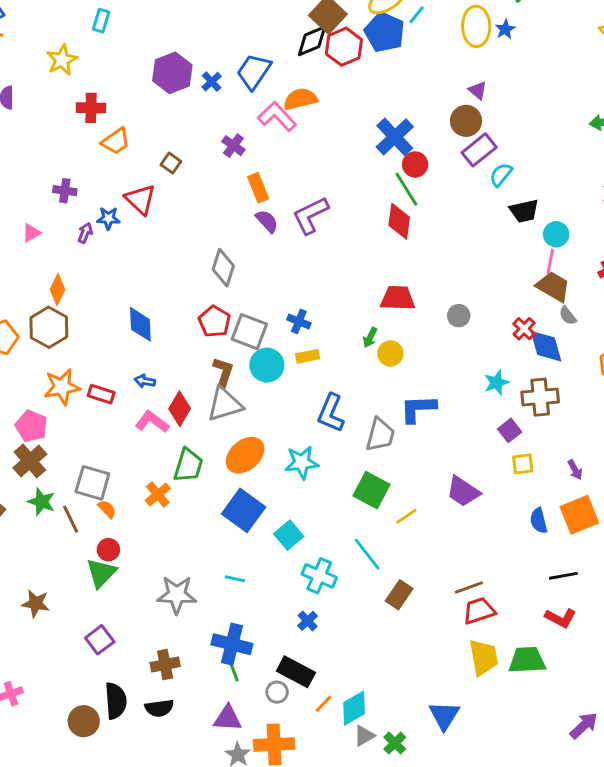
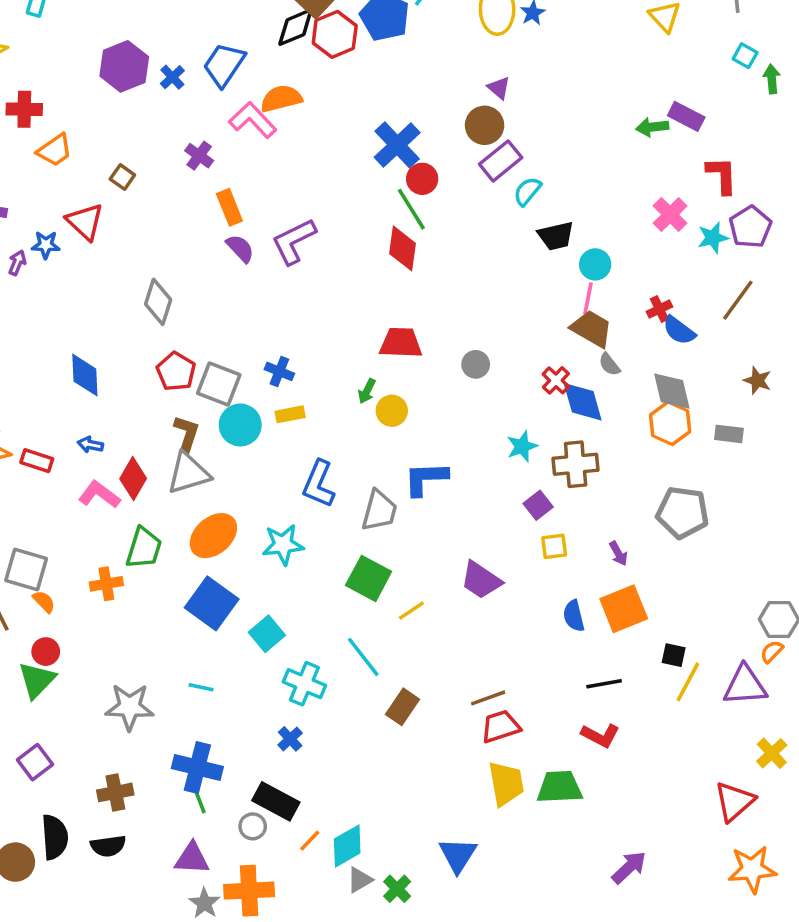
gray diamond: (223, 268) -> (158, 302), moved
orange cross: (158, 494) -> (106, 584), turned 30

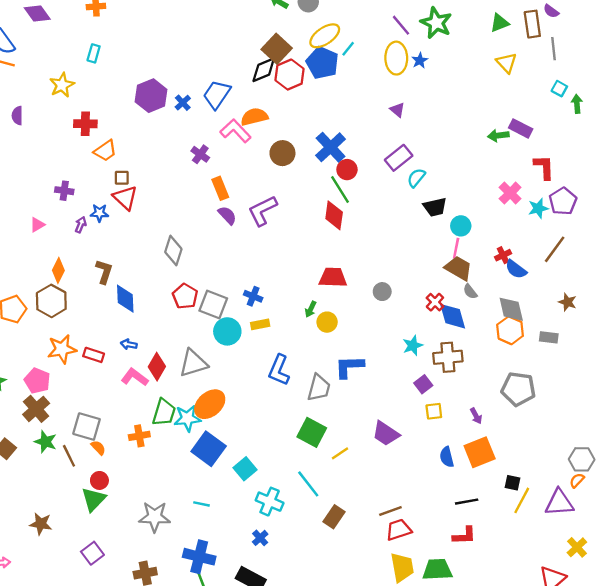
brown circle: (485, 125) -> (282, 153), moved
brown square: (122, 177) -> (122, 178), moved, turned -35
brown L-shape: (187, 434) -> (104, 272), moved
cyan star: (283, 545) -> (187, 418), moved
red L-shape: (601, 735) -> (464, 536), turned -30

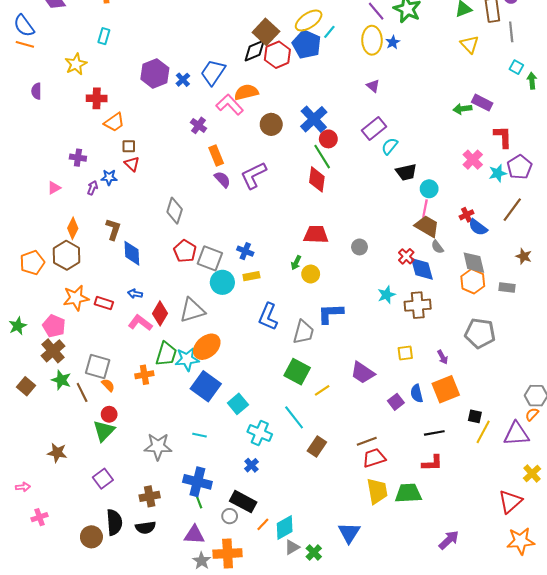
red triangle: (125, 198) -> (132, 164), size x0.7
purple square: (423, 384) -> (396, 402), moved

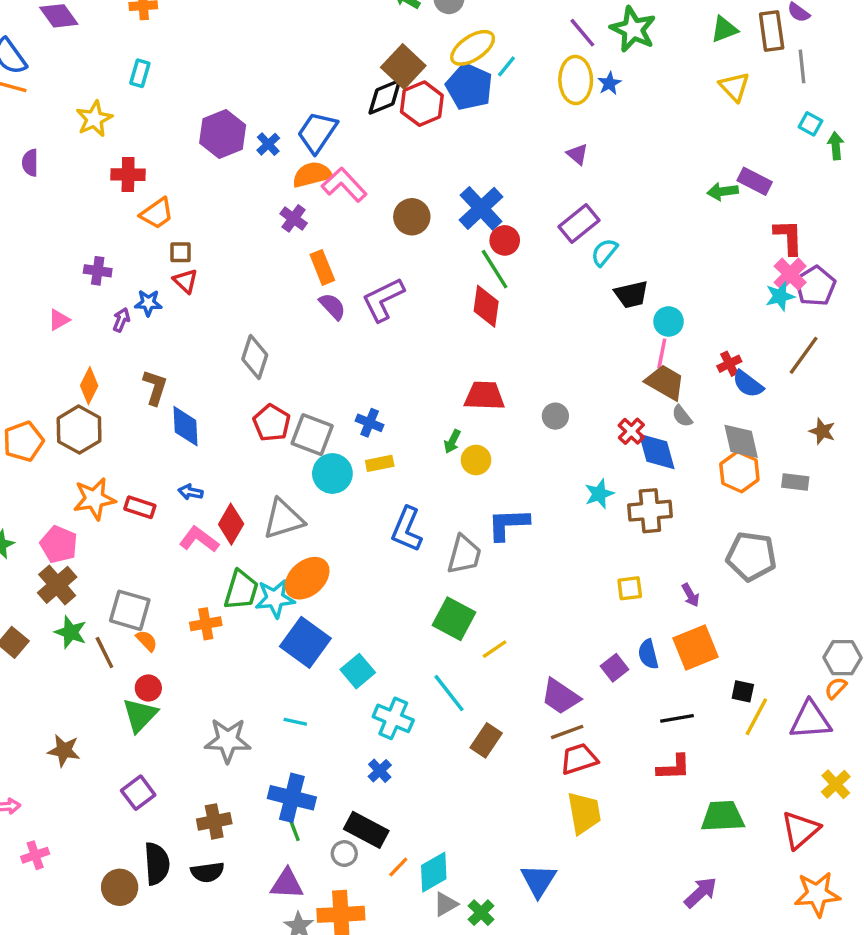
orange semicircle: (246, 92) -> (312, 175), moved
pink cross: (473, 160) -> (790, 274), moved
purple trapezoid: (363, 373) -> (560, 696), moved
green trapezoid: (408, 493) -> (723, 816), moved

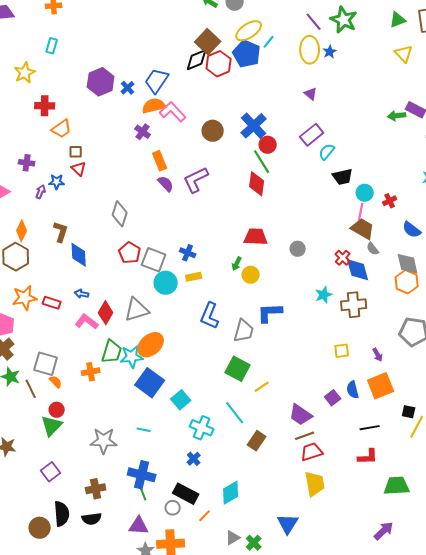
red cross: (729, 364) -> (390, 201), moved
cyan diamond: (434, 872) -> (231, 493), moved

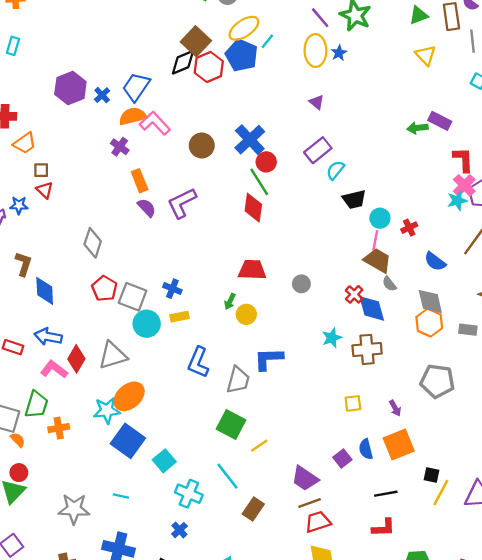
blue arrow: (82, 294) -> (48, 337), size x1.6
green trapezoid: (112, 352) -> (36, 405), moved

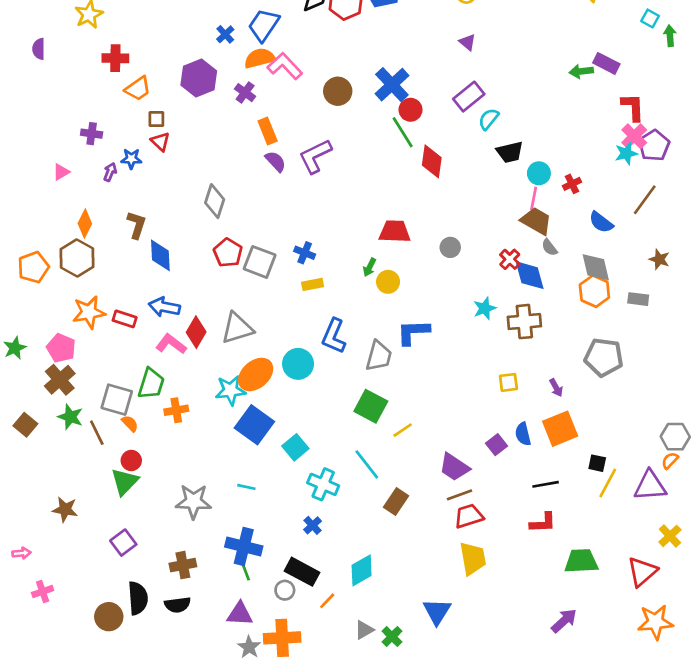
purple hexagon: (70, 88) -> (199, 78), moved
red diamond: (253, 208) -> (432, 161), moved
cyan circle: (147, 324) -> (298, 364), moved

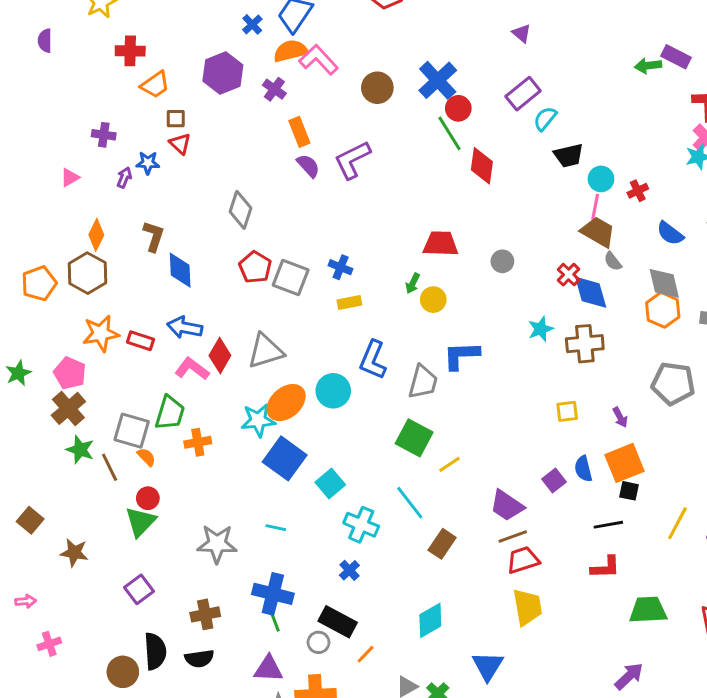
brown square: (25, 425) -> (30, 520), moved
black square: (597, 463) -> (629, 491), moved
cyan diamond: (362, 570) -> (430, 620), moved

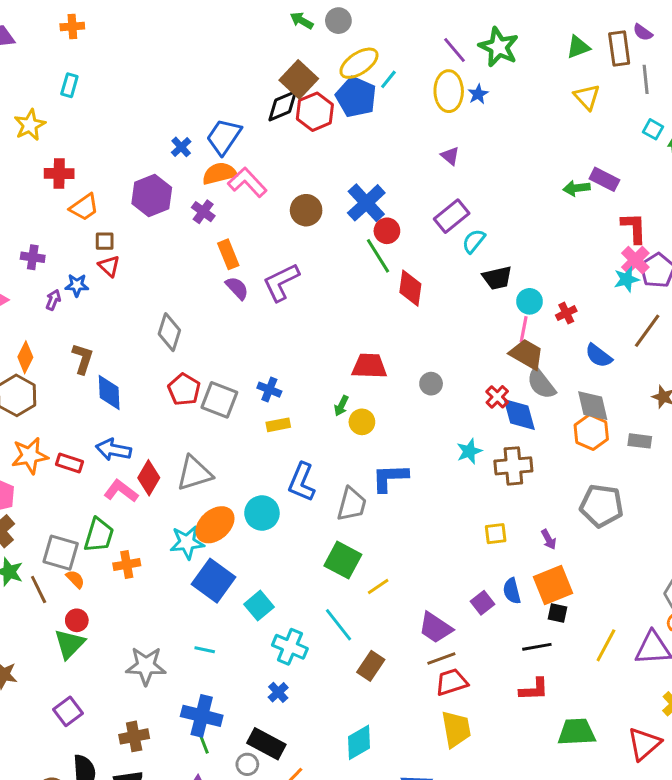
gray semicircle: (613, 261) -> (541, 384), size x1.6

